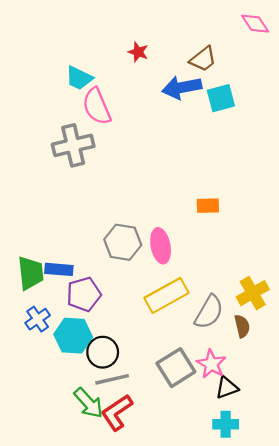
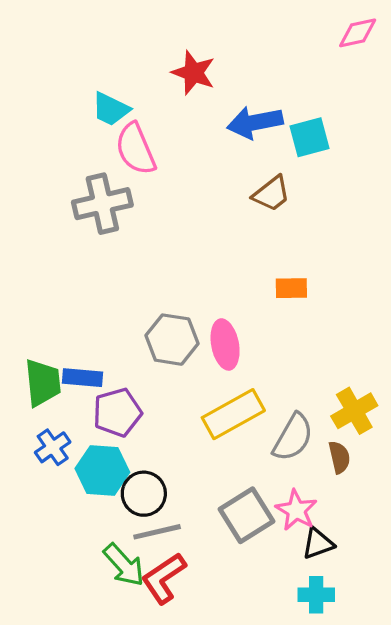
pink diamond: (255, 24) -> (358, 33), turned -68
red star: (138, 52) -> (194, 73), size x1.5
brown trapezoid: (203, 59) -> (271, 194), moved

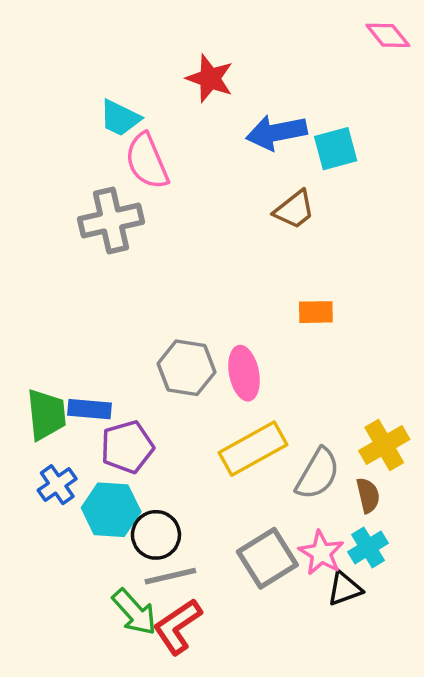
pink diamond: (358, 33) -> (388, 35), turned 63
cyan cross: (316, 595) -> (368, 547), moved, turned -32

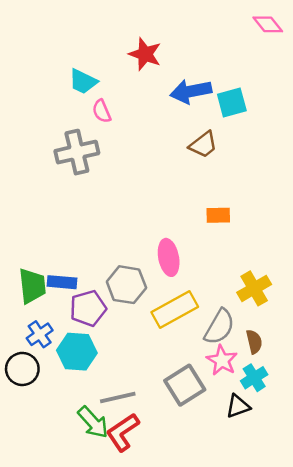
pink semicircle: (147, 161) -> (102, 111), size x0.6
gray hexagon: (187, 368) -> (126, 285), moved
yellow cross: (384, 445) -> (254, 288), moved
black circle: (156, 535) -> (22, 369), moved
pink star: (321, 553) -> (222, 360), moved

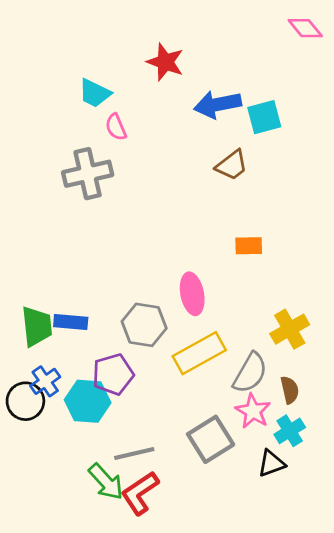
purple pentagon: (88, 308) -> (113, 374), moved
black circle: (22, 369) -> (25, 401), moved

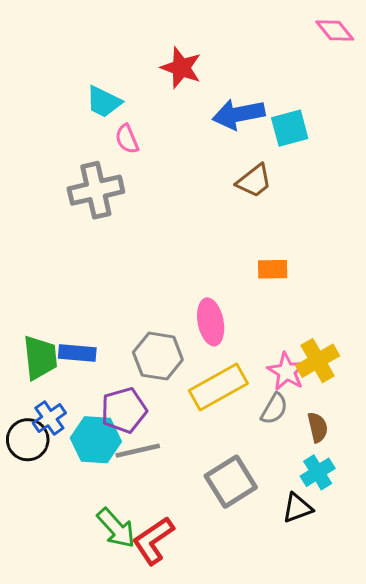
gray semicircle: (250, 373) -> (274, 409), size x0.7
pink star: (253, 411) -> (287, 372), moved
gray line: (134, 453) -> (138, 451), moved

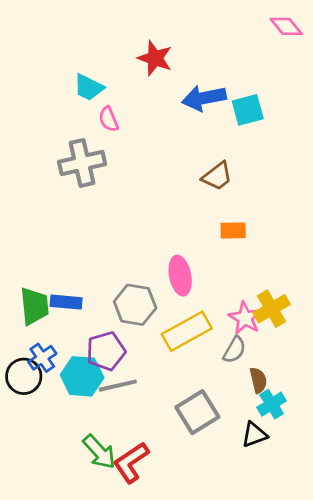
brown trapezoid: (254, 181) -> (217, 176), moved
brown semicircle: (318, 427) -> (258, 380), moved

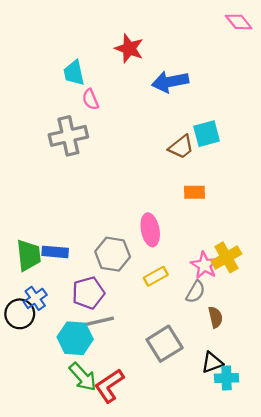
cyan trapezoid: (89, 87) -> (74, 73), turned 52
cyan square: (248, 110) -> (207, 134), moved
yellow rectangle: (187, 331) -> (156, 276), size x0.6
cyan hexagon: (82, 376) -> (75, 338), moved
cyan cross: (272, 404) -> (226, 378), moved, turned 30

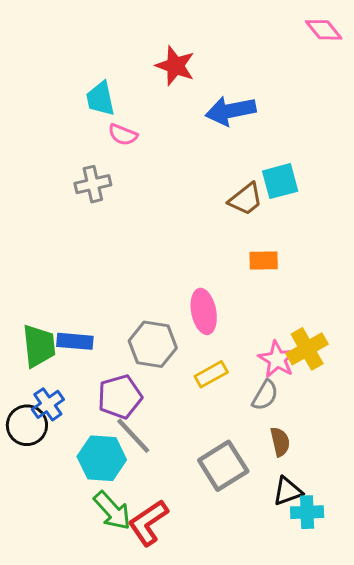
pink semicircle: (90, 99) -> (123, 135), turned -45
gray cross: (68, 136) -> (93, 184), size x0.7
brown semicircle: (215, 317) -> (280, 442), moved
gray line: (98, 322) -> (133, 436), turned 60

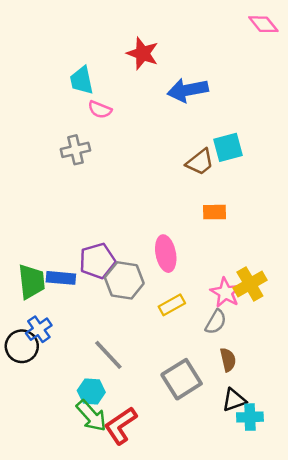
purple pentagon: (120, 397) -> (97, 261), moved
cyan hexagon: (102, 458) -> (91, 391), moved, size x0.7

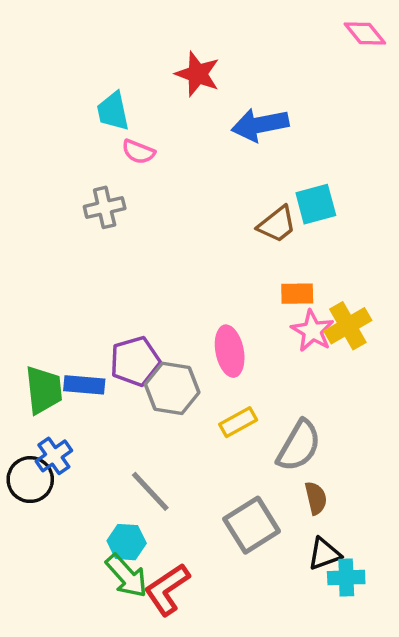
yellow cross: (250, 284) -> (348, 326), moved
pink star: (226, 293) -> (312, 331), moved
gray semicircle: (216, 322) -> (299, 446), size x1.5

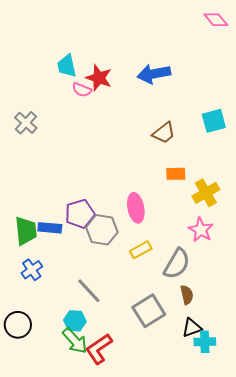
red star: (198, 74) -> (99, 78), moved
cyan square: (316, 204) -> (214, 121), moved
gray cross: (105, 207) -> (26, 123), moved, turned -35
pink star: (312, 331) -> (201, 230), moved
black circle: (30, 480) -> (18, 325), moved

